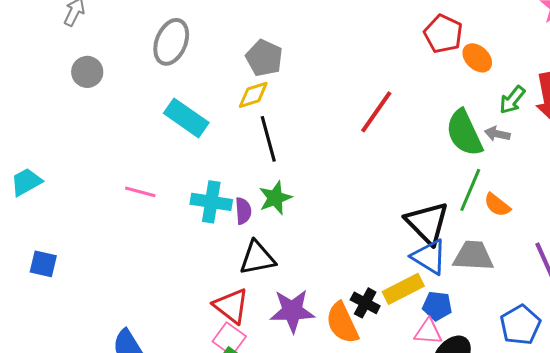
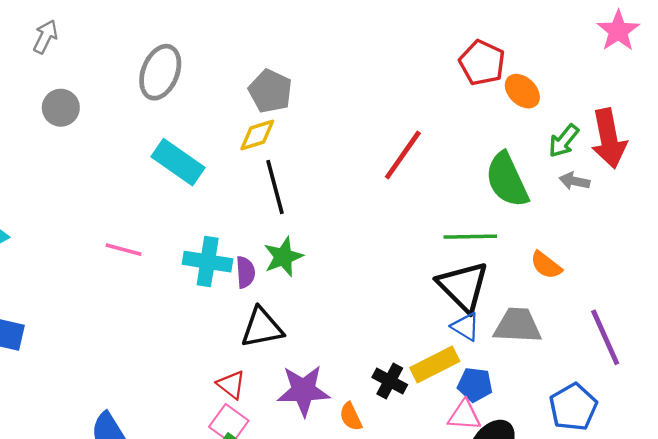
gray arrow: (497, 134) -> (574, 181), moved
green line: (470, 190) -> (470, 237), moved, turned 66
blue triangle: (429, 257) -> (466, 327), size x0.7
red triangle: (231, 306) -> (231, 385), size x0.7
orange semicircle: (342, 323) -> (351, 417), moved, size x0.6

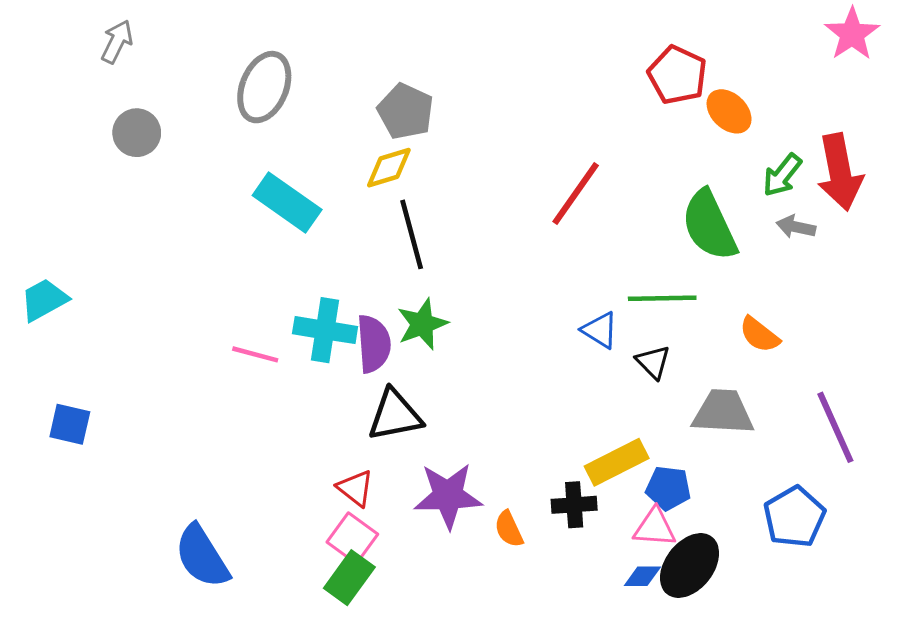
pink line: (124, 250) -> (255, 354), moved
purple semicircle: (245, 272) -> (374, 344), size x1.4
black triangle: (463, 286) -> (653, 362), size x0.5
blue triangle: (466, 327) -> (600, 330), moved
black cross: (390, 381) -> (574, 505), moved, turned -32

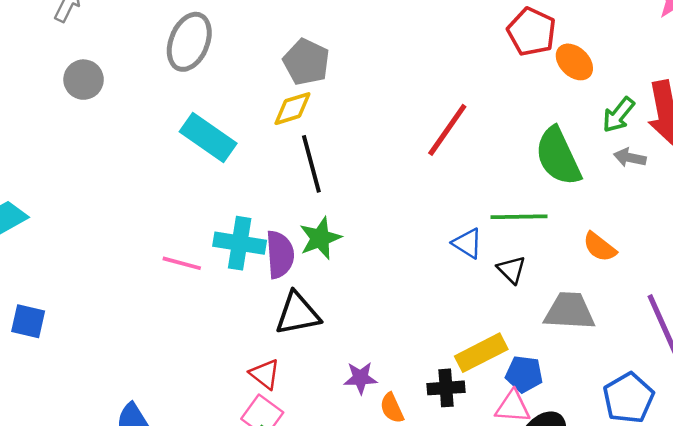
purple star: (448, 496) -> (360, 378), moved, size x0.6

